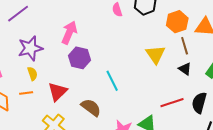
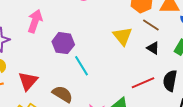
brown line: (185, 46) -> (151, 25), turned -36
purple hexagon: (80, 58) -> (63, 43), moved

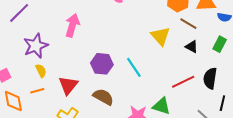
purple hexagon: (63, 43) -> (102, 64), moved
cyan line: (81, 66) -> (134, 67), moved

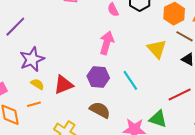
pink arrow: (72, 25) -> (107, 43), moved
yellow semicircle: (41, 71) -> (37, 84), turned -32
red triangle: (68, 85) -> (63, 85), moved, turned 30

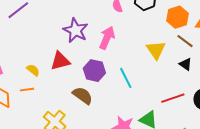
purple star: (32, 59) -> (76, 30), moved, turned -30
red triangle: (63, 85) -> (60, 61), moved
brown semicircle: (100, 110) -> (83, 95), moved

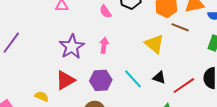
purple star: (76, 30) -> (72, 47), turned 30
pink arrow: (107, 38) -> (104, 45), size x0.7
black triangle: (186, 64) -> (159, 78), moved

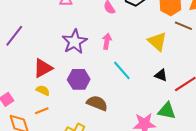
cyan line: (133, 79) -> (122, 70), moved
red triangle: (65, 80) -> (43, 68), moved
purple hexagon: (101, 80) -> (79, 79), moved

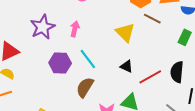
purple hexagon: (79, 79) -> (60, 63), moved
brown semicircle: (97, 103) -> (85, 87), moved, turned -85

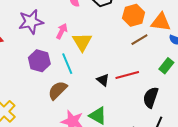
brown line: (152, 19) -> (139, 40), turned -72
yellow triangle: (125, 32) -> (82, 42), moved
red line: (150, 77) -> (127, 75), moved

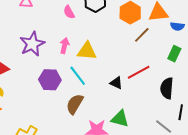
yellow triangle: (82, 42) -> (87, 51), turned -40

